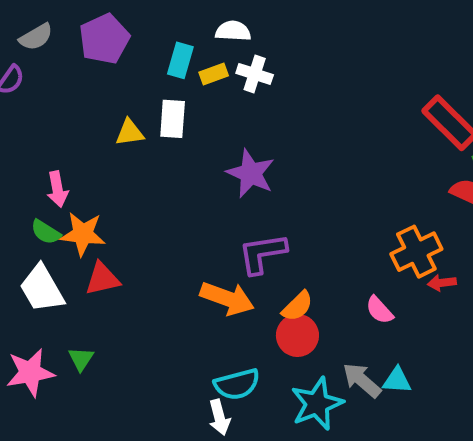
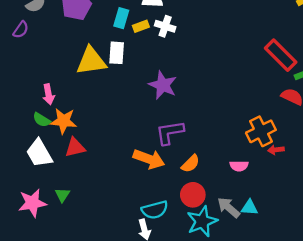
yellow triangle: (130, 133) -> (91, 61), size x1.8
pink semicircle: (379, 310) -> (239, 166), turned -48
red circle: (297, 335) -> (193, 195), moved

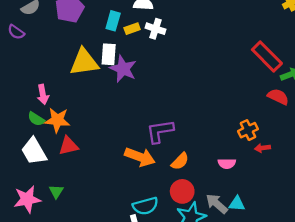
purple semicircle: (21, 30) -> (16, 32), turned 90
purple star: (163, 85) -> (123, 69), moved
orange cross: (261, 131) -> (248, 130), size x0.7

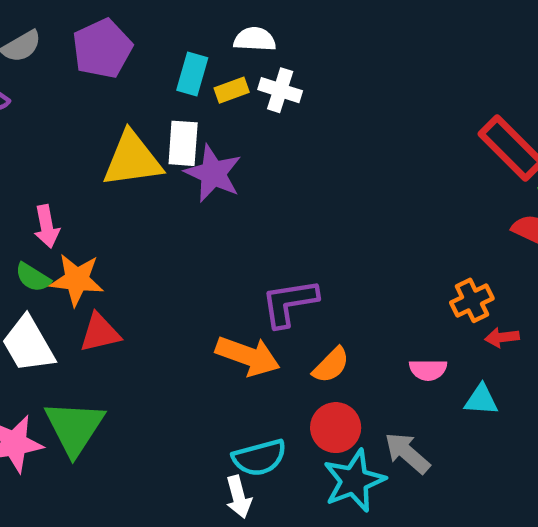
green triangle: (56, 191) -> (74, 428), size x2.0
cyan triangle: (237, 204) -> (481, 400), moved

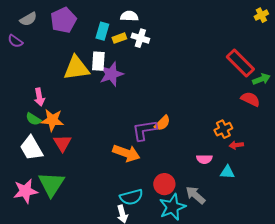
purple star: (213, 173) -> (111, 74), turned 30
red triangle: (100, 333) -> (62, 143), turned -48
orange semicircle: (331, 365) -> (162, 123), moved

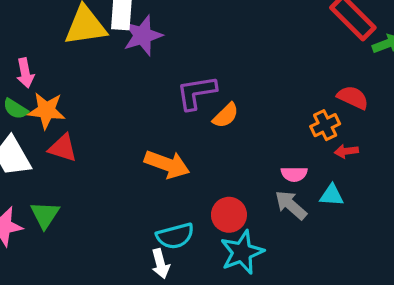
red semicircle: (250, 99) -> (353, 97), moved
purple L-shape: (144, 130) -> (196, 93), moved
red triangle: (62, 143) -> (63, 148), turned -42
green triangle: (51, 184) -> (45, 215), size x0.7
gray arrow: (195, 195) -> (291, 205), moved

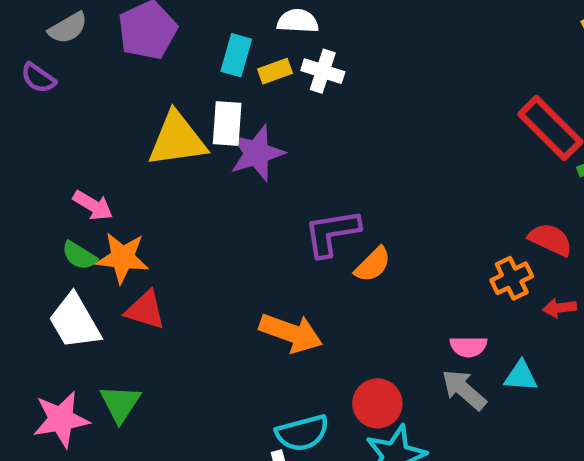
pink arrow: (25, 73) -> (93, 205), turned -48
red arrow: (346, 151) -> (559, 308), moved

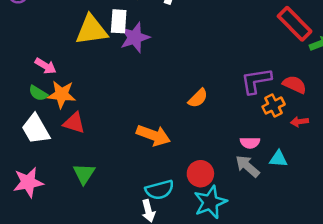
purple L-shape: (332, 233) -> (256, 81), moved
green triangle: (120, 403) -> (84, 174), moved

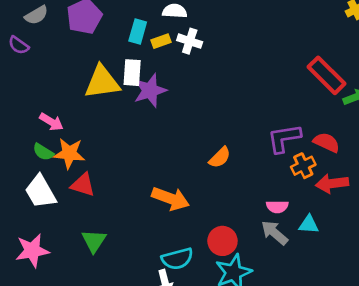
red arrow: (300, 122) -> (332, 183), size x1.6

